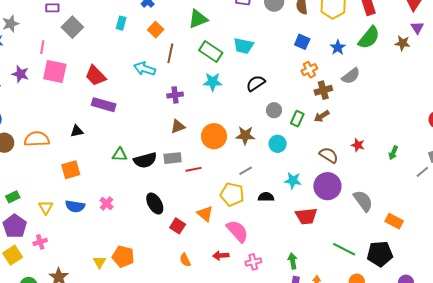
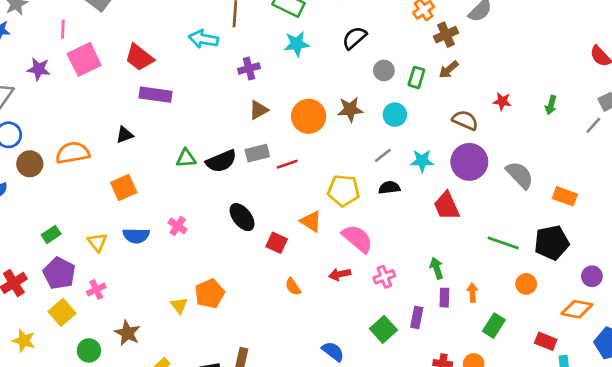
pink square: (55, 72) -> (84, 59), turned -30
gray line: (246, 171) -> (383, 155), moved
red trapezoid: (306, 216) -> (447, 206), turned 80
orange pentagon: (123, 257) -> (210, 294), turned -30

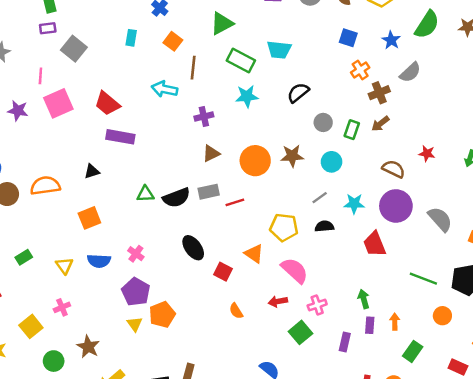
purple pentagon: (59, 273) -> (136, 292), moved
green square: (383, 329) -> (301, 332), moved

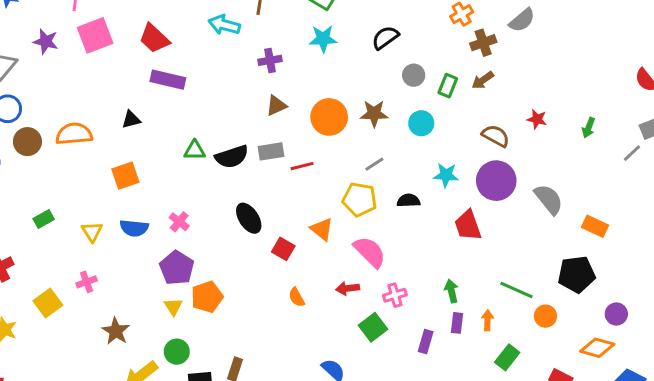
gray line: (320, 198) -> (374, 164), moved
green line: (423, 279) -> (516, 290), moved
green circle: (54, 361) -> (177, 352), moved

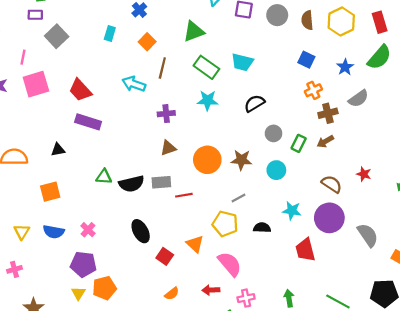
purple pentagon: (177, 268) -> (83, 264), turned -30
orange semicircle: (297, 297) -> (172, 294), turned -104

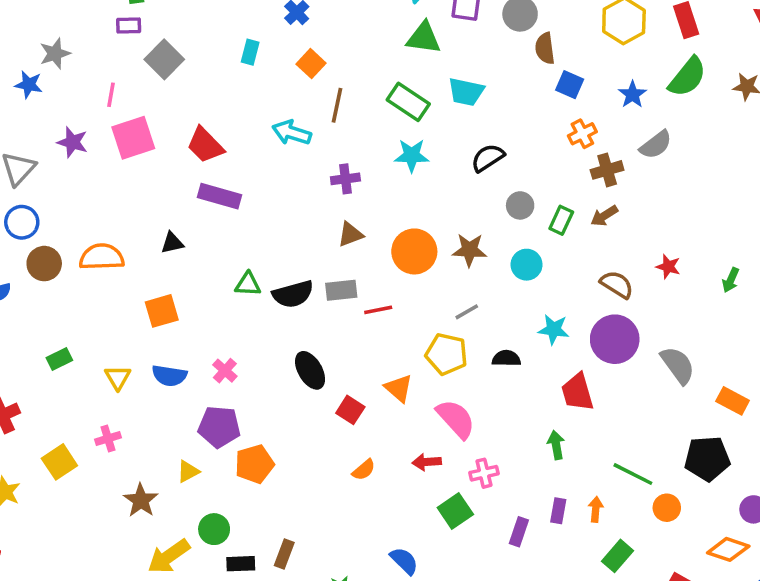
brown semicircle: (307, 20) -> (545, 48), moved
green triangle: (194, 31) -> (424, 38), moved, turned 30
yellow triangle: (78, 293) -> (188, 471), moved, turned 32
green arrow: (289, 298) -> (556, 445), moved

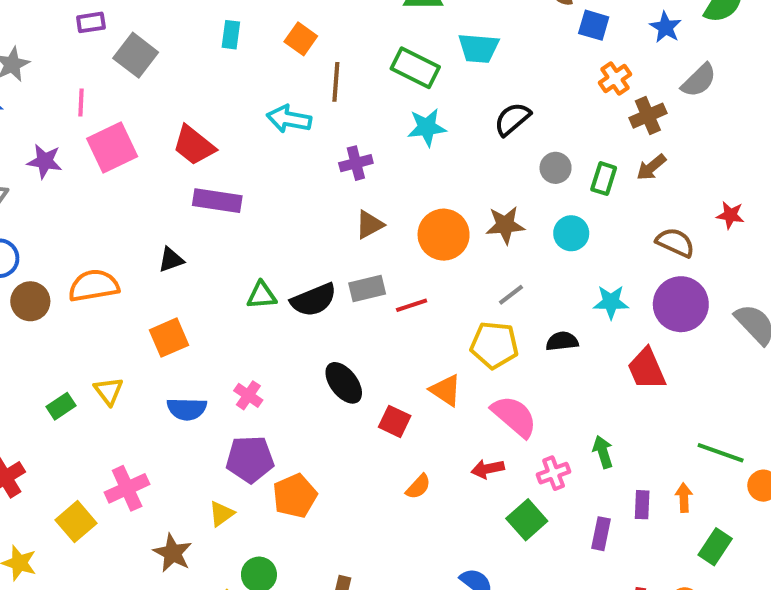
yellow triangle: (118, 377) -> (109, 391), moved
pink cross: (108, 439) -> (127, 488), size x1.5
green arrow: (556, 445) -> (603, 452), moved

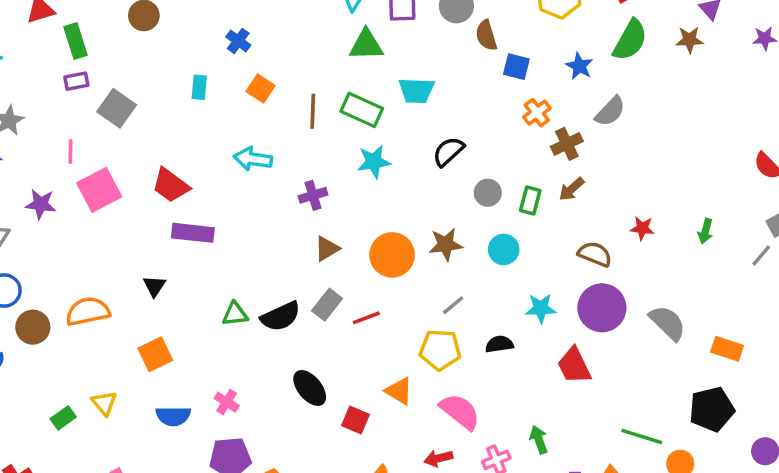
brown line: (336, 82) -> (313, 111), moved
black triangle: (171, 260) -> (154, 286), turned -35
gray rectangle: (367, 288) -> (327, 305), turned -36

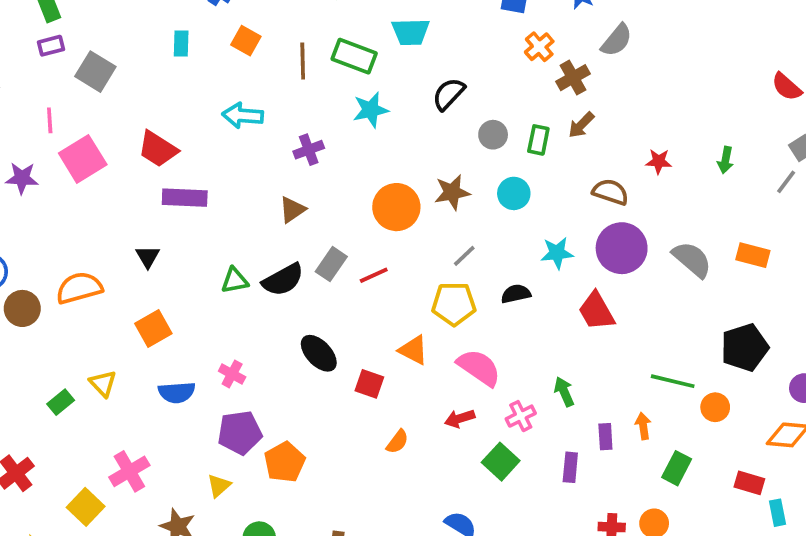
brown triangle: (327, 249) -> (292, 210), moved
orange rectangle: (727, 349) -> (753, 255), moved

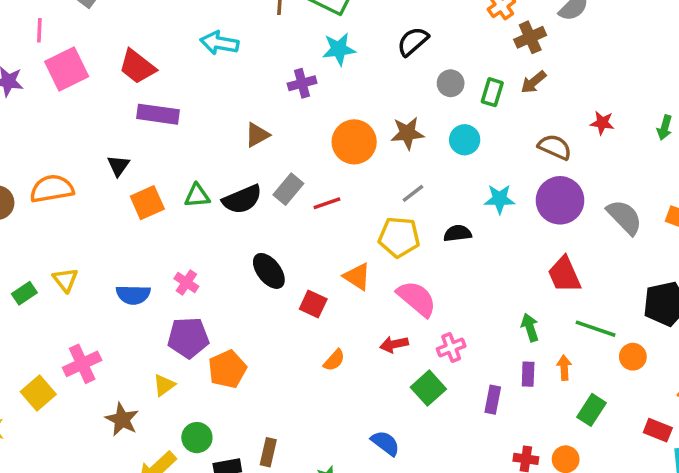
purple cross: (309, 150) -> (302, 83), moved
red trapezoid: (596, 311) -> (564, 274), moved
orange square: (153, 328) -> (147, 203), moved
green arrow: (564, 392) -> (530, 327), moved

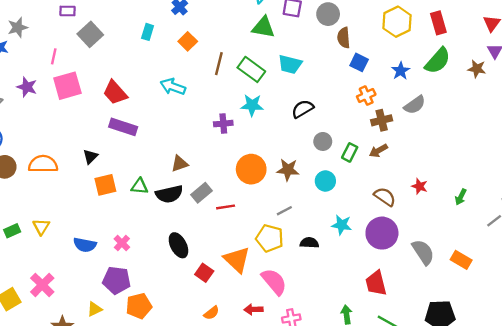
brown triangle: (257, 135) -> (180, 164), moved
orange triangle: (357, 277) -> (237, 260), size x1.4
pink cross: (82, 364) -> (42, 285), turned -30

